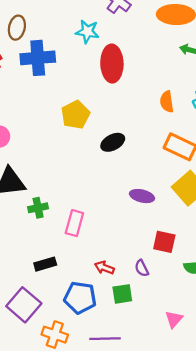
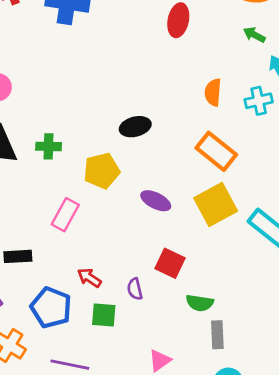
red ellipse: (112, 64) -> (178, 20), moved, size x0.7
yellow pentagon: (75, 115) -> (102, 171), moved
green cross: (38, 208) -> (49, 146), moved

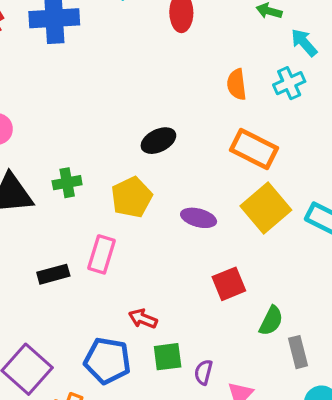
black rectangle: (18, 256) -> (53, 274), moved
red square: (170, 263) -> (229, 284), turned -36
purple semicircle: (135, 289) -> (203, 372), moved, turned 40
green semicircle: (200, 303) -> (271, 321), turned -60

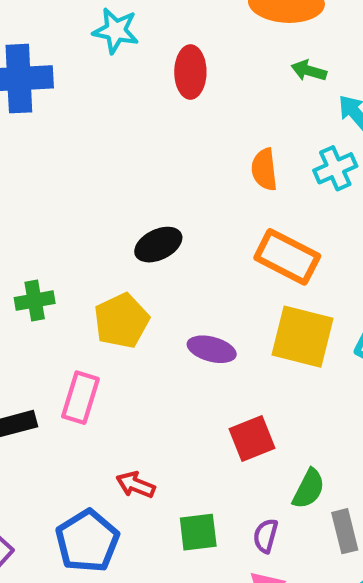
yellow square: (266, 208) -> (303, 337), turned -36
green square: (168, 357) -> (198, 532), moved
blue pentagon: (107, 361) -> (87, 541), turned 30
purple semicircle: (203, 372) -> (266, 536), moved

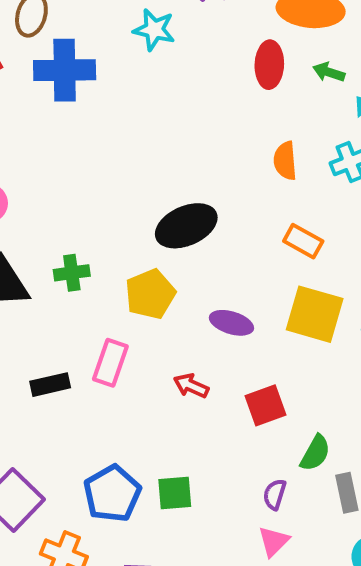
red ellipse: (190, 72) -> (269, 65), moved
black ellipse: (158, 245) -> (186, 226), size x1.4
orange rectangle: (287, 257) -> (303, 241), size x0.7
red arrow: (136, 485) -> (191, 386), moved
green square: (198, 532) -> (175, 493), moved

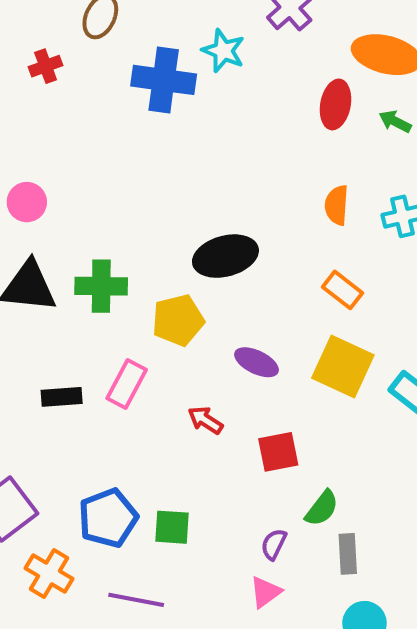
blue cross: (65, 70) -> (164, 80), moved
green cross: (72, 273) -> (101, 286), size x1.4

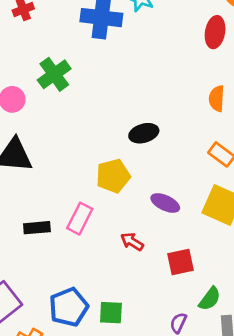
black ellipse: (225, 256) -> (144, 133), size x0.7
green cross: (101, 286) -> (54, 74), moved, turned -36

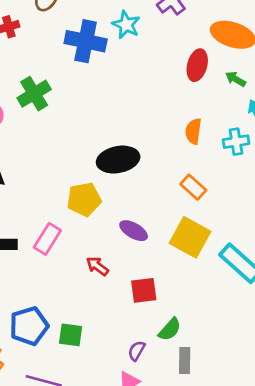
black ellipse: (144, 133) -> (118, 160), size x1.4

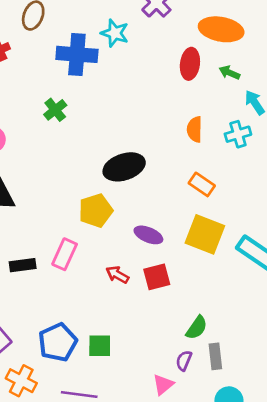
green cross: (34, 94) -> (55, 110), moved, size x0.7
red square: (144, 290) -> (157, 277), moved
purple semicircle: (137, 351) -> (184, 361), moved

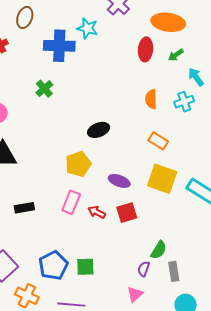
green arrow: (229, 73) -> (176, 55), turned -56
black ellipse: (124, 167) -> (99, 130), size x0.7
pink rectangle: (65, 254) -> (71, 202), moved
purple semicircle: (184, 361) -> (144, 269), moved

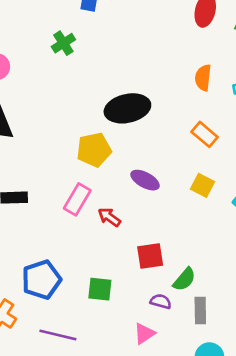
black ellipse: (99, 130) -> (127, 108), size x1.5
yellow square: (162, 179) -> (202, 185), size x0.6
red square: (127, 213) -> (150, 256), moved
green square: (85, 267) -> (100, 289), moved
purple semicircle: (144, 269) -> (161, 301), turned 77

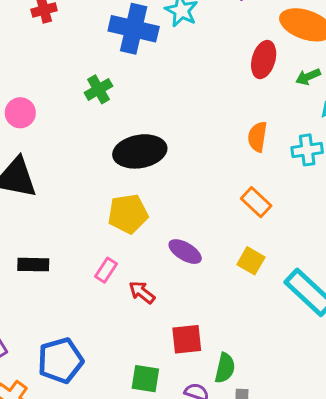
black ellipse: (127, 108) -> (140, 151), moved
pink rectangle: (77, 199) -> (106, 270), size x0.7
green semicircle: (184, 279) -> (225, 368), turned -30
green square: (100, 289) -> (145, 379), moved

